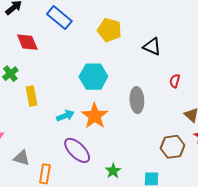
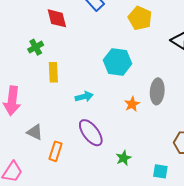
orange star: (95, 116) -> (132, 104), moved, size x0.6

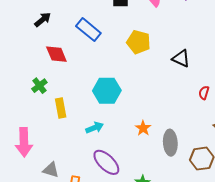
cyan hexagon: (118, 62) -> (107, 91), moved
gray ellipse: (157, 91) -> (170, 143), moved

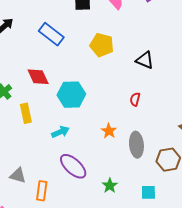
red diamond: (56, 54) -> (38, 77), moved
red semicircle: (204, 93) -> (135, 99), moved

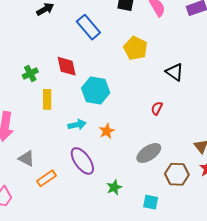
orange star: (109, 131) -> (107, 131), moved
gray ellipse: (136, 145) -> (149, 153), turned 50
orange rectangle: (42, 191) -> (47, 178), turned 36

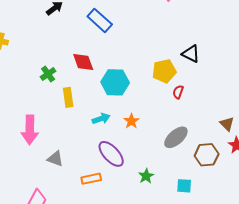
yellow pentagon: (136, 48) -> (164, 71), moved, turned -30
orange rectangle: (47, 178) -> (91, 179), moved, turned 30

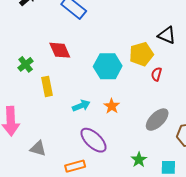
cyan hexagon: (115, 82) -> (108, 66), moved
green star: (146, 176) -> (139, 160), moved

